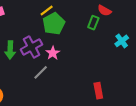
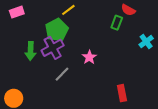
green pentagon: (54, 24) -> (57, 30), moved
pink star: (53, 53) -> (89, 57), moved

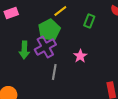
green rectangle: (117, 23) -> (89, 21), moved
gray line: (62, 74) -> (54, 72), turned -35

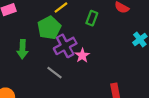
purple cross: (45, 47) -> (65, 46), moved
gray line: (54, 72) -> (55, 73), turned -63

